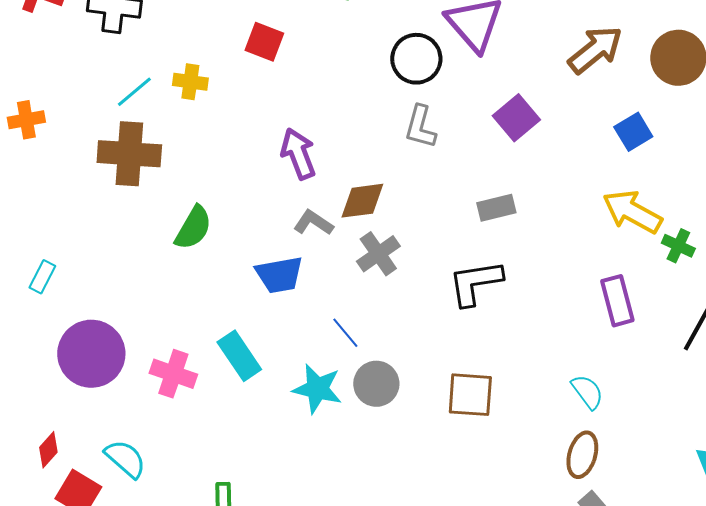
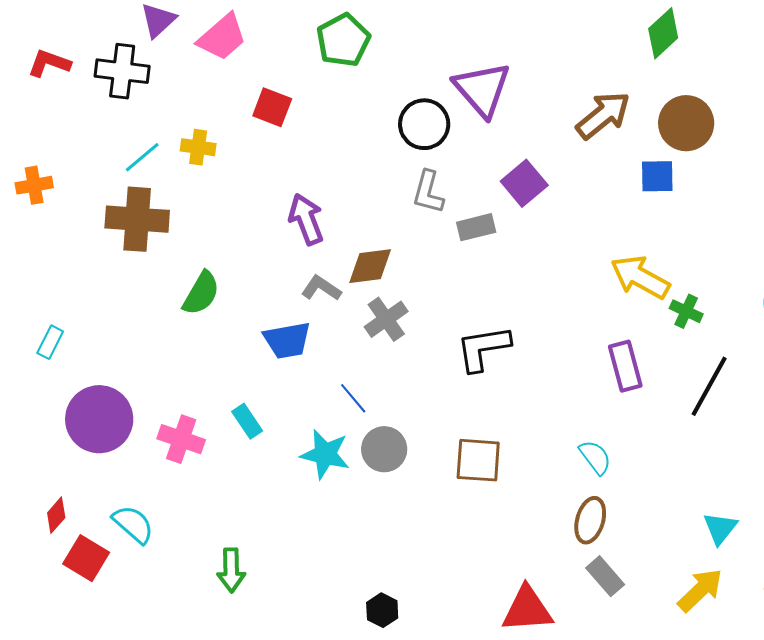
blue square: (633, 132) -> (657, 176), moved, turned 30
gray rectangle: (496, 208) -> (476, 227), moved
cyan rectangle: (239, 356) -> (247, 421), size x0.7

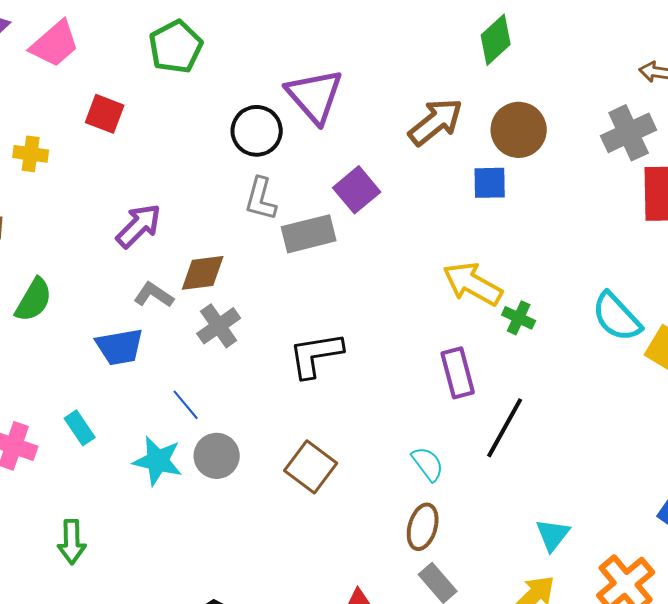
purple arrow: (306, 219) -> (139, 226), turned 66
gray rectangle: (476, 227) -> (309, 234), size x1.4
black line: (709, 386) -> (505, 428), moved
brown square: (478, 460) -> (311, 467), turned 33
green arrow: (231, 570) -> (72, 542), moved

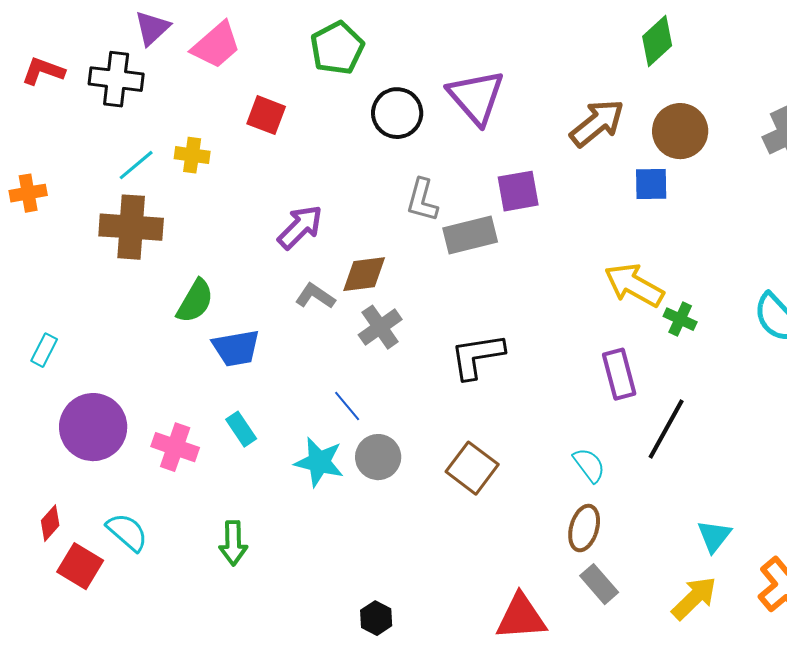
black circle: (257, 131) -> (397, 113), moved
purple square: (357, 190) -> (518, 191), turned 30
blue trapezoid: (120, 347) -> (236, 348), moved

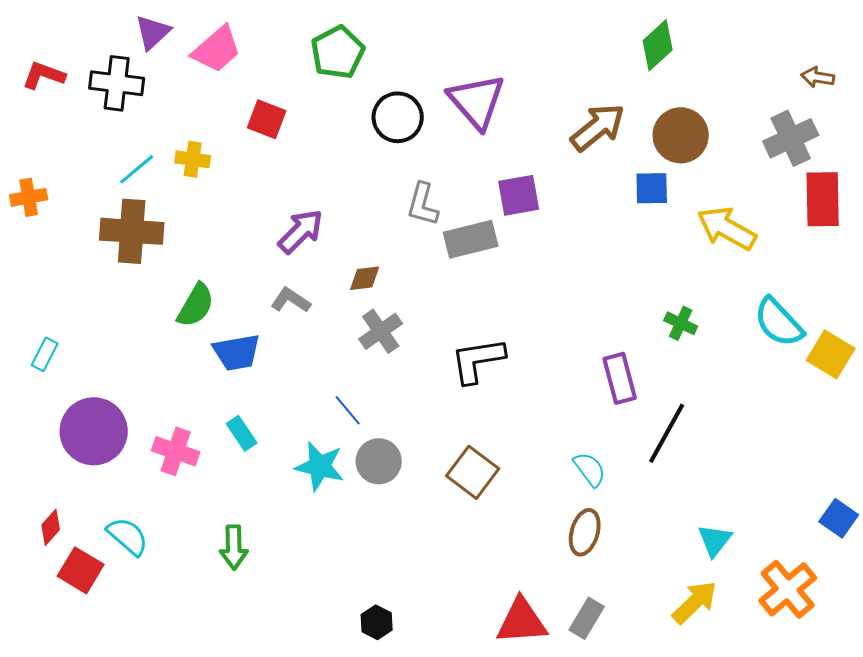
brown diamond: (364, 274) -> (365, 278), size x0.7
yellow arrow: (634, 285) -> (727, 228), moved
gray L-shape: (315, 296) -> (291, 300), moved
gray rectangle: (599, 584) -> (587, 618), moved, turned 72

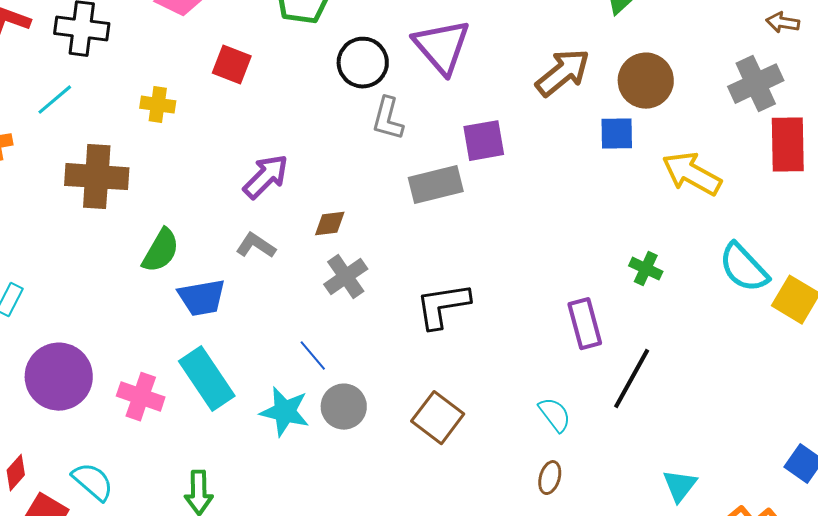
cyan line: (137, 169) -> (55, 100), moved
gray L-shape: (423, 204) -> (388, 119), moved
cyan rectangle: (242, 433) -> (207, 379), size x1.8
brown ellipse: (585, 532) -> (550, 478), size x0.7

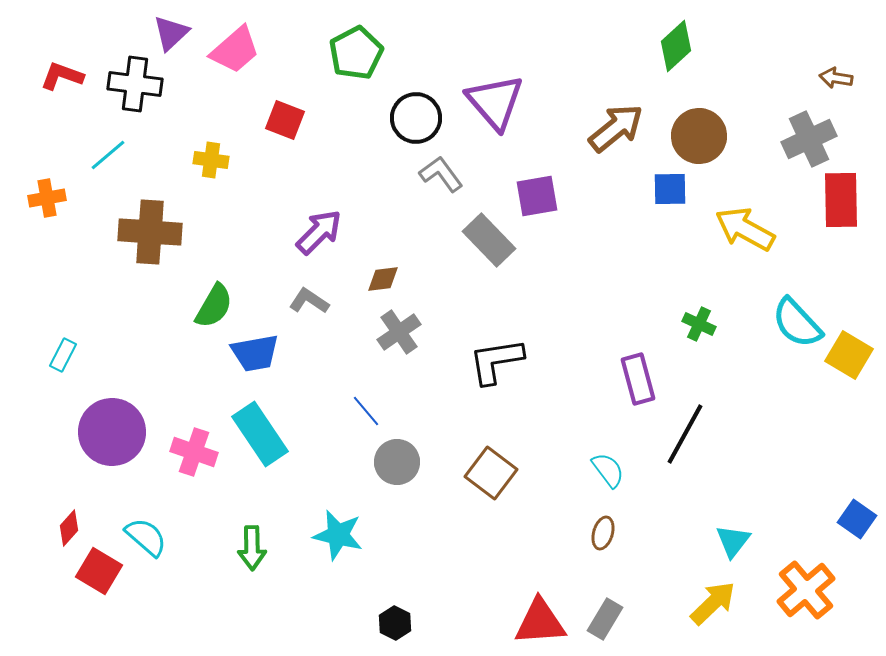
gray L-shape: (388, 119) -> (441, 174), turned 129
gray rectangle: (436, 185) -> (489, 240), turned 60
cyan star: (285, 412) -> (338, 535), moved

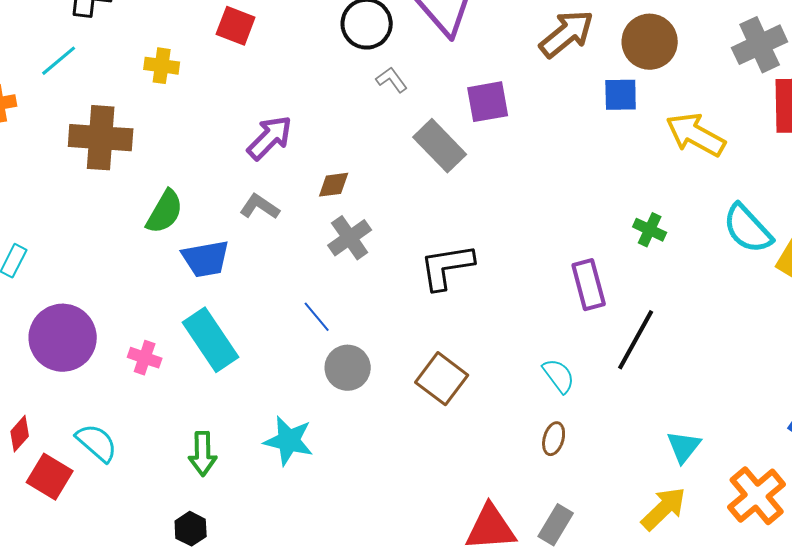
gray L-shape: (441, 174) -> (392, 80), size x0.7
pink cross: (194, 452) -> (145, 358), size x0.7
black hexagon: (395, 623) -> (191, 529), moved

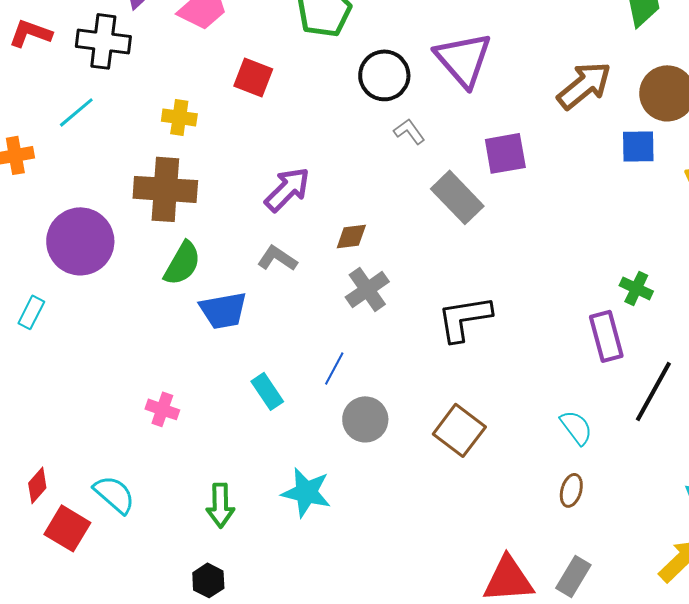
brown cross: (101, 138) -> (165, 189), moved
green cross: (650, 230) -> (636, 288), moved
blue line: (317, 317) -> (334, 368), turned 68
purple circle: (63, 338) -> (80, 241), moved
cyan rectangle: (211, 340) -> (267, 391), moved, size x0.6

